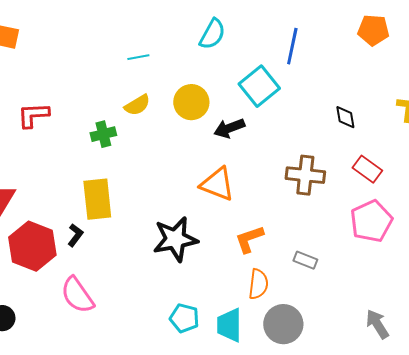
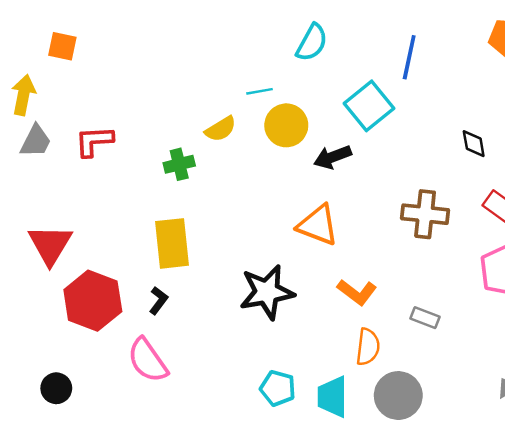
cyan line: (138, 57) -> (260, 91), moved
black L-shape: (75, 235) -> (159, 301), moved
orange L-shape: (249, 239) -> (357, 292), turned -124

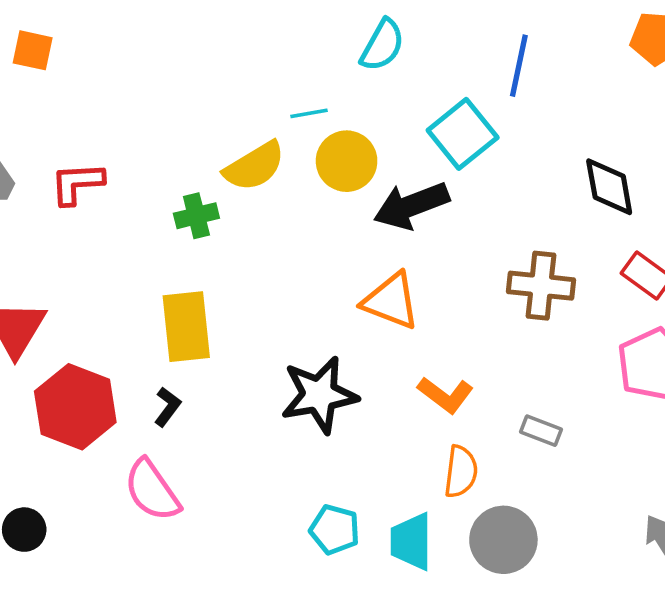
yellow semicircle: (221, 129) -> (254, 166), size x1.4
black diamond: (474, 144) -> (609, 187), size x1.5
black arrow: (333, 157) -> (411, 205), size x1.4

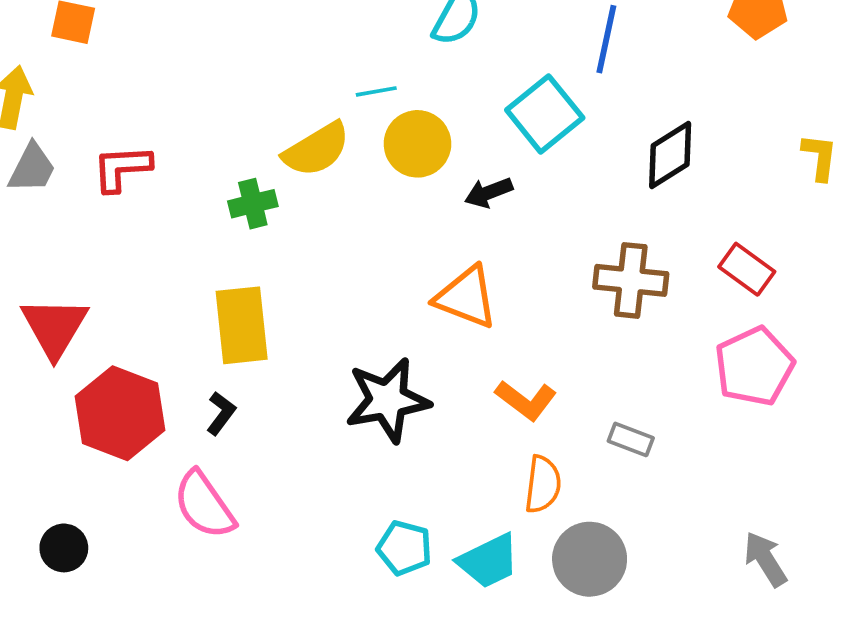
black diamond: (609, 187) -> (670, 155), moved, turned 68
black arrow: (411, 205) -> (489, 192), size x0.6
cyan trapezoid: (411, 542) -> (489, 561), turned -116

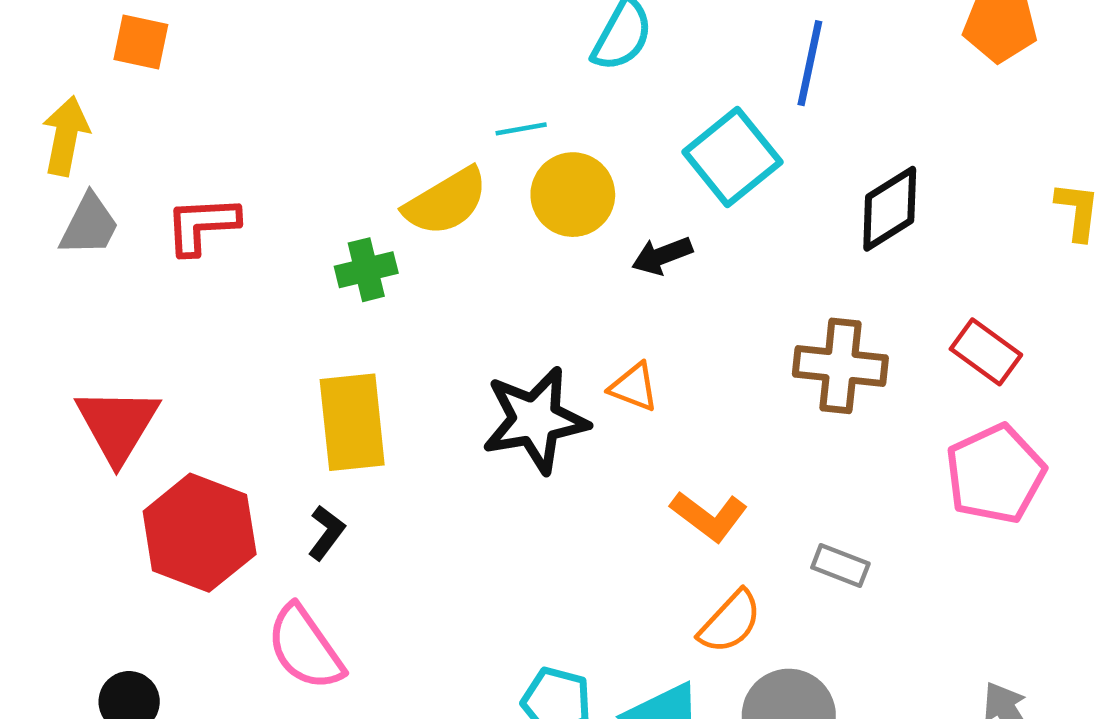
orange triangle: (466, 297) -> (634, 387), size x0.6
black star: (388, 400) -> (535, 420), moved
orange semicircle: (543, 484) -> (730, 622), turned 36

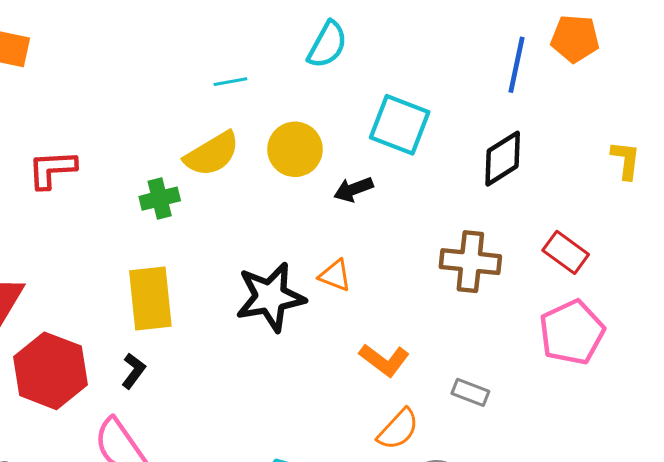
blue line: (810, 63) -> (517, 65), moved
cyan line: (521, 129) -> (230, 82), moved
cyan square: (732, 157) -> (400, 125), turned -30

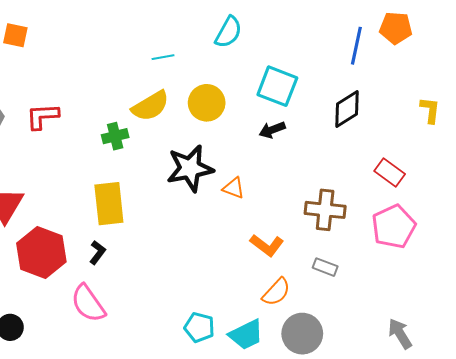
black arrow: (353, 189) -> (272, 130), moved
brown cross: (470, 262) -> (325, 210), moved
black star: (270, 297) -> (190, 168), moved

